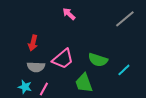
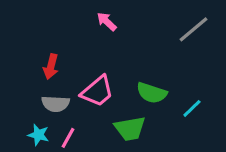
green trapezoid: (84, 83) -> (130, 129), turned -80

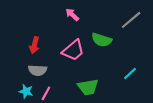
pink trapezoid: (97, 91) -> (73, 50), moved
green semicircle: (152, 93) -> (102, 40), moved

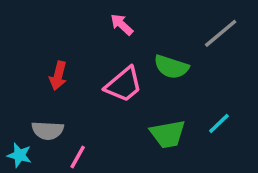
gray semicircle: (38, 70) -> (48, 130), moved
green trapezoid: (88, 87) -> (168, 134), moved
cyan star: (26, 91) -> (19, 155), moved

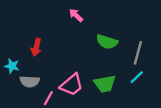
gray line: (221, 33) -> (138, 53), moved, turned -35
pink trapezoid: (124, 85) -> (72, 85), moved
cyan star: (19, 155) -> (12, 66), moved

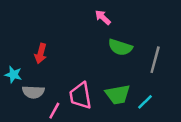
pink arrow: (76, 15) -> (103, 17), moved
cyan line: (137, 77) -> (145, 102), moved
pink trapezoid: (72, 85) -> (80, 96), turned 120

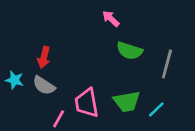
gray semicircle: (33, 92) -> (44, 85), moved, turned 30

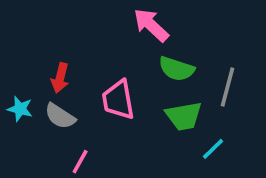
pink arrow: (111, 19) -> (151, 25), size x1.5
green trapezoid: (127, 101) -> (184, 116), moved
pink trapezoid: (87, 103) -> (118, 100), moved

